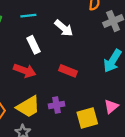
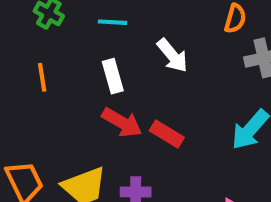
red arrow: (25, 71) -> (122, 122), moved

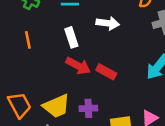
white arrow: (172, 56) -> (108, 23), turned -40

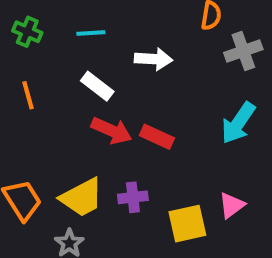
white rectangle: (71, 37) -> (97, 86), turned -30

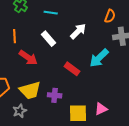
white arrow: (154, 59) -> (78, 31), turned -60
cyan arrow: (238, 123) -> (99, 58), moved
red arrow: (112, 131) -> (28, 58), moved

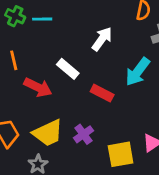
cyan line: (51, 13) -> (42, 19), moved
white rectangle: (49, 39) -> (68, 69), moved
purple cross: (55, 95) -> (84, 134), turned -32

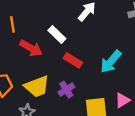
cyan arrow: (138, 72) -> (111, 62), moved
red rectangle: (102, 93) -> (73, 60), moved

